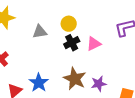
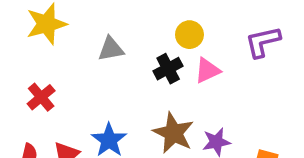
yellow circle: (69, 24) -> (189, 35), moved

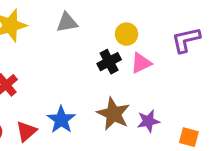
gray triangle: (111, 49) -> (67, 22), moved

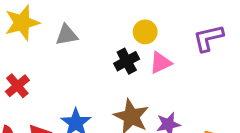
gray triangle: (67, 22) -> (67, 35), moved

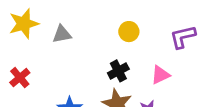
black cross: (127, 61) -> (118, 71), moved
pink triangle: (161, 63) -> (160, 75), moved

